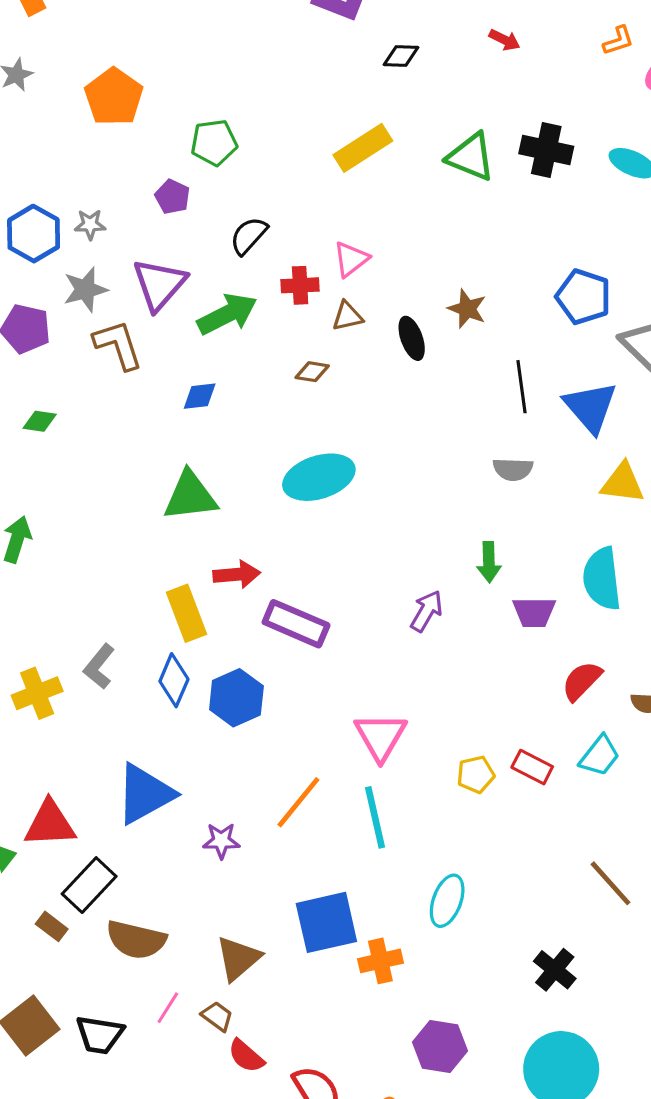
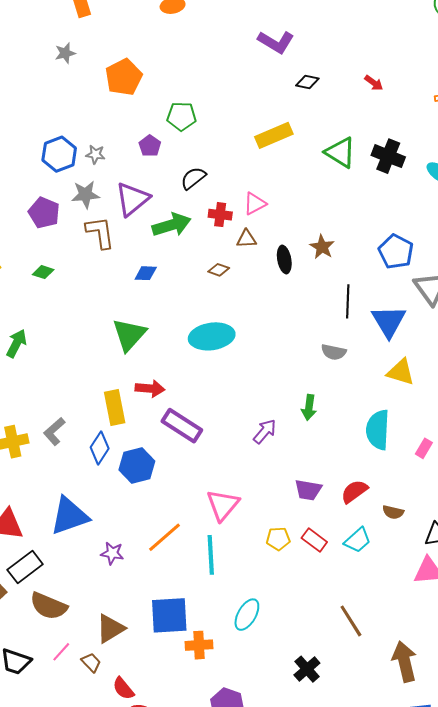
green triangle: (190, 496) -> (129, 335), turned -51
purple trapezoid: (534, 612) -> (308, 490), moved
red semicircle: (246, 1056) -> (123, 688), moved

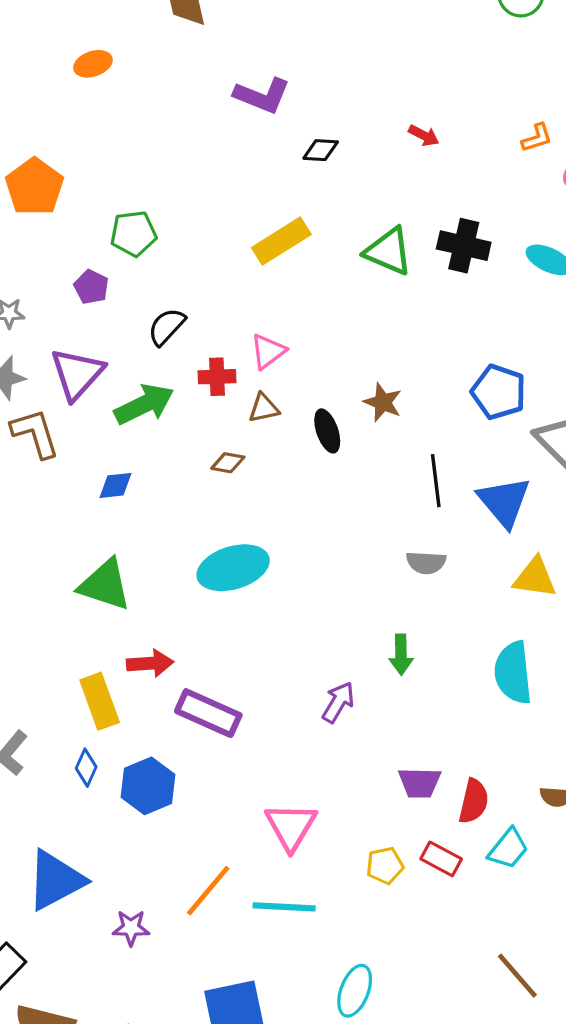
green triangle: (129, 335) -> (105, 585), turned -45
blue diamond: (100, 448) -> (86, 768), size x0.7
red semicircle: (354, 491) -> (474, 801), moved, turned 148
cyan line: (211, 555) -> (284, 907), turned -75

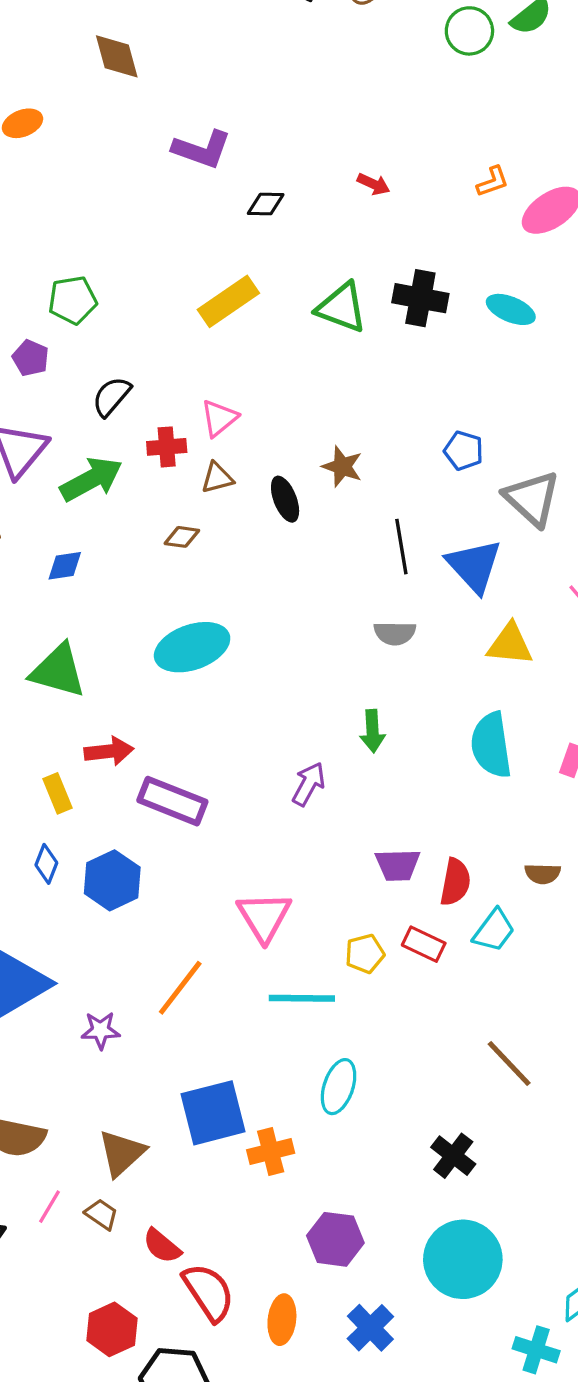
blue pentagon: (499, 392) -> (464, 451), size x0.7
yellow rectangle: (100, 701) -> (57, 793), size x0.7
cyan line: (284, 907) -> (302, 998), moved

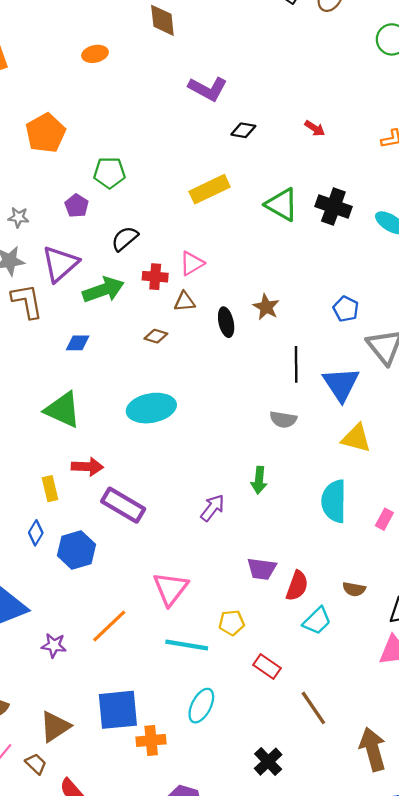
red rectangle: (424, 944) -> (267, 666), moved

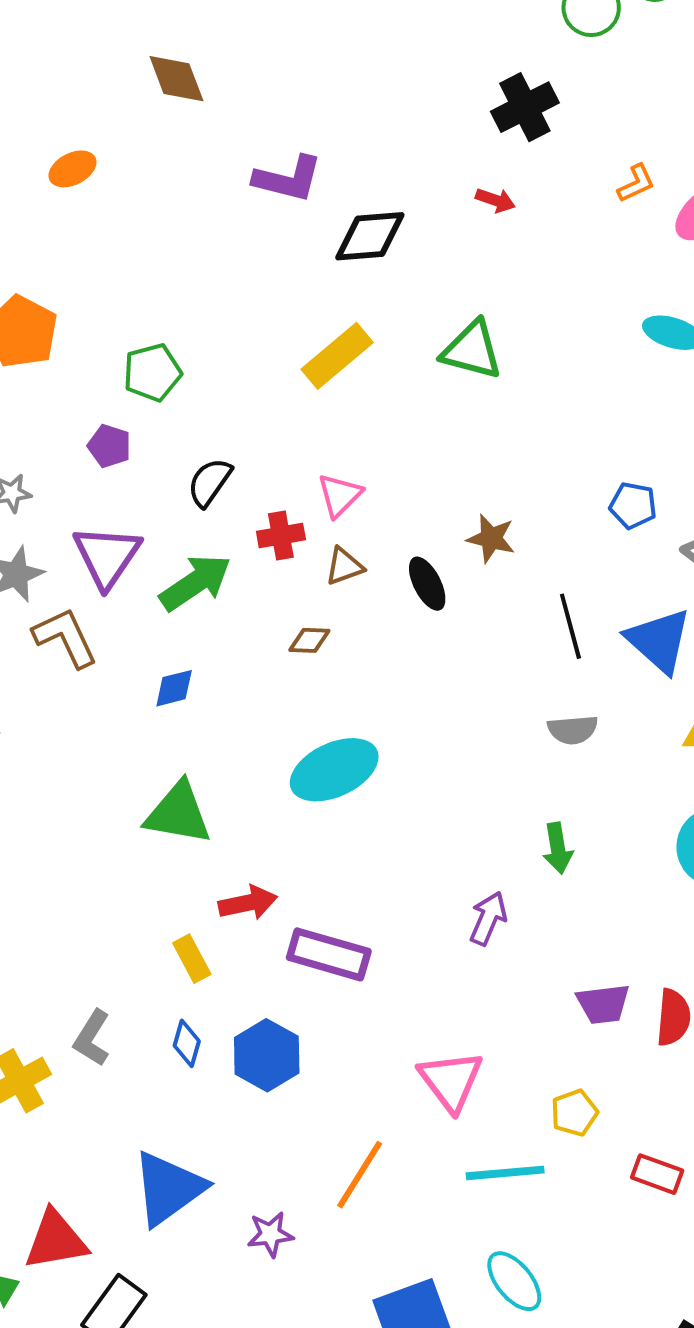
black diamond: (243, 130) -> (370, 236), size x1.6
black cross: (333, 206) -> (525, 107), moved, turned -32
cyan ellipse: (201, 706) -> (514, 1281), moved, turned -52

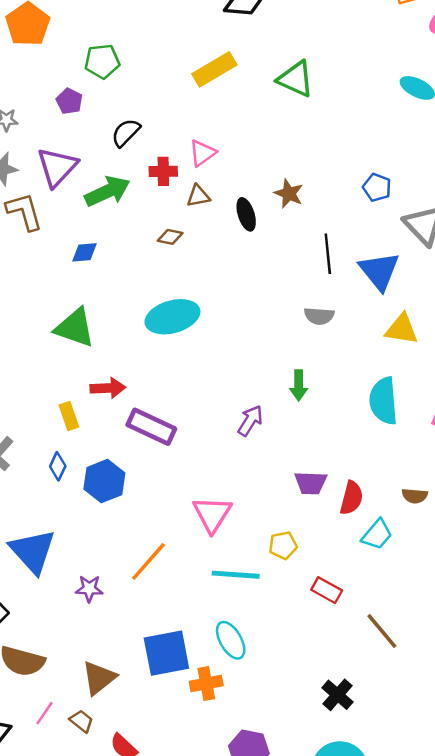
blue triangle: (168, 1188) -> (33, 551), turned -45

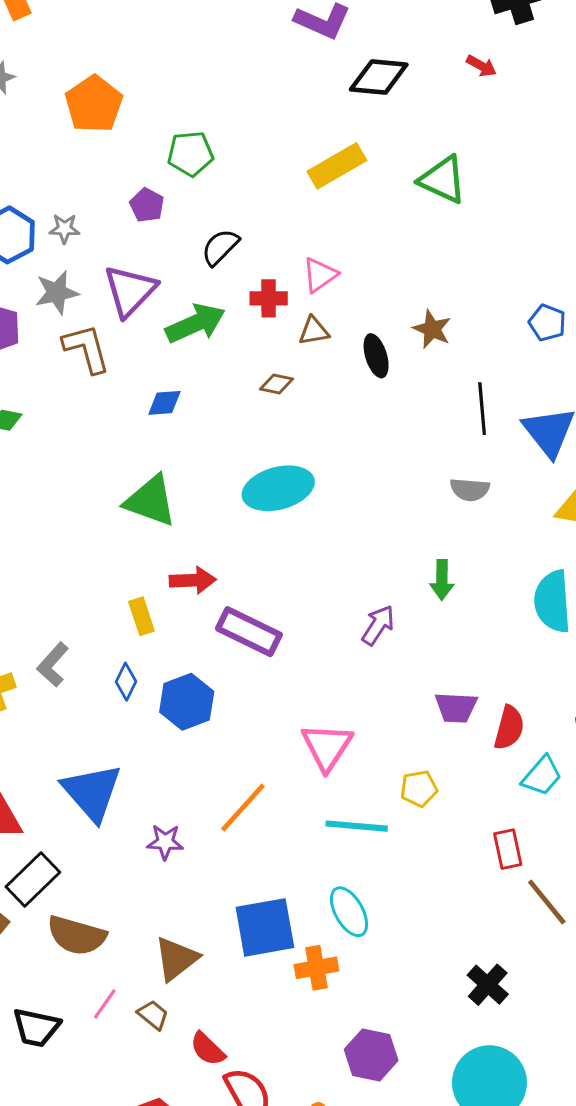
red rectangle: (327, 590) -> (508, 849), moved, turned 48

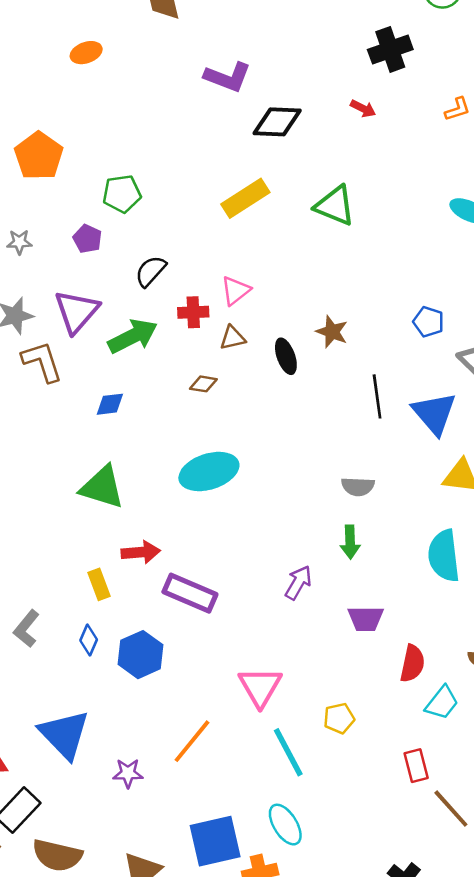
gray star: (64, 229) -> (19, 242), moved
gray semicircle: (470, 490) -> (358, 487), moved
purple trapezoid: (456, 708) -> (366, 619), moved
cyan line: (357, 826) -> (288, 752), turned 60

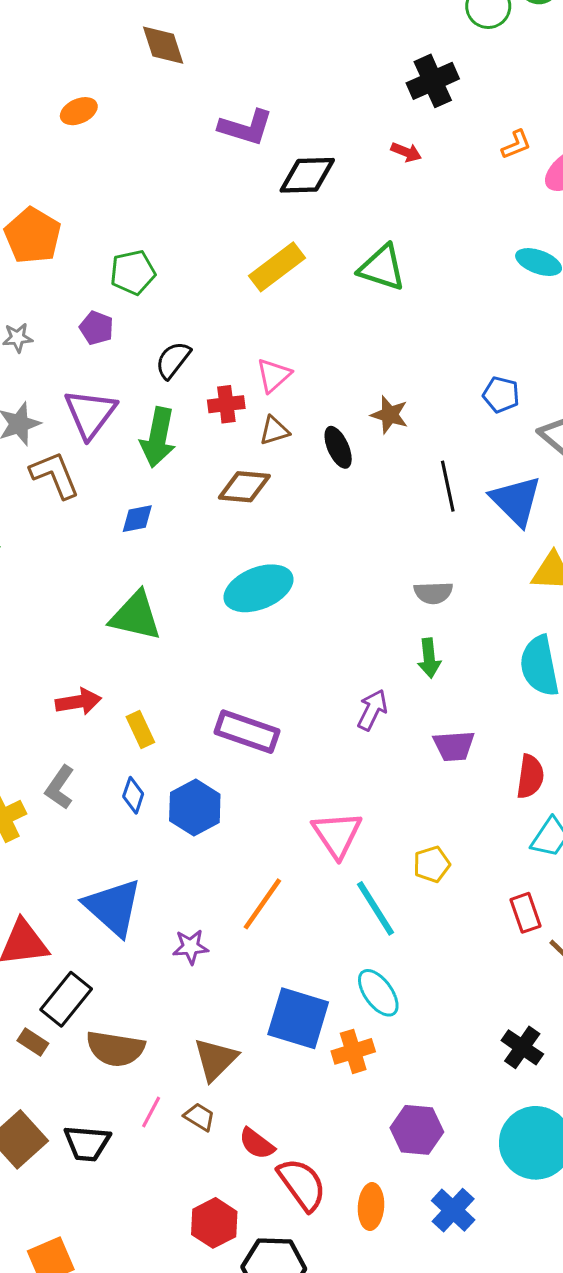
green arrow: (133, 336) -> (158, 437), turned 132
brown diamond: (203, 384) -> (244, 487), size x1.6
red arrow: (141, 552) -> (78, 702), moved
red semicircle: (412, 664) -> (530, 777), moved
blue square: (215, 841) -> (298, 1018), turned 34

